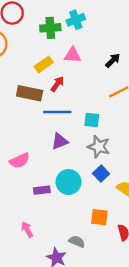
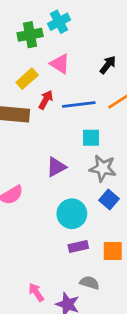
pink triangle: (73, 55) -> (60, 64), turned 36
blue line: (57, 112) -> (79, 104), moved
purple rectangle: (42, 190) -> (78, 246), moved
pink arrow: (27, 230) -> (36, 292), moved

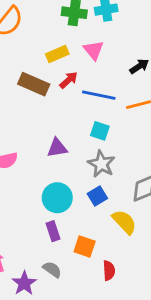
purple rectangle: (78, 246) -> (53, 231), turned 66

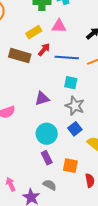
pink triangle: (94, 50) -> (59, 26), turned -42

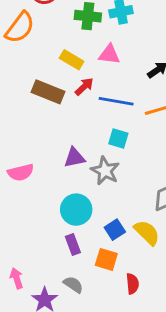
yellow rectangle: (34, 32) -> (72, 60), turned 56
gray star: (75, 106) -> (105, 171), moved
blue square: (75, 129) -> (115, 230), moved

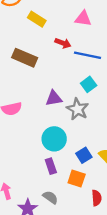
yellow rectangle: (72, 60) -> (37, 19), moved
red arrow: (84, 87) -> (63, 43), turned 63
brown rectangle: (48, 92) -> (25, 58), moved
cyan square: (118, 139) -> (89, 84), turned 35

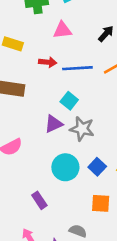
cyan square: (89, 84) -> (69, 101), moved
blue square: (84, 155) -> (97, 167), moved
purple rectangle: (51, 166) -> (39, 200), moved

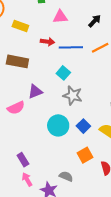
purple triangle: (54, 124) -> (35, 92), moved
purple rectangle: (39, 200) -> (23, 160), moved
orange square: (101, 203) -> (85, 155), turned -35

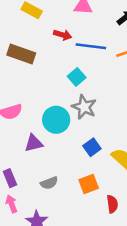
purple triangle: (35, 92) -> (34, 143), moved
cyan circle: (58, 125) -> (56, 120), moved
gray semicircle: (66, 176) -> (49, 183), moved, turned 128

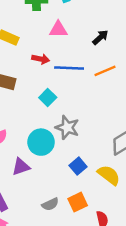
cyan square: (77, 77) -> (48, 98), moved
gray semicircle: (49, 183) -> (50, 204), moved

